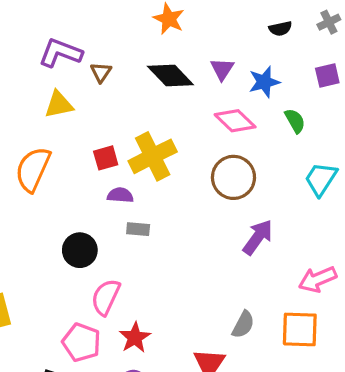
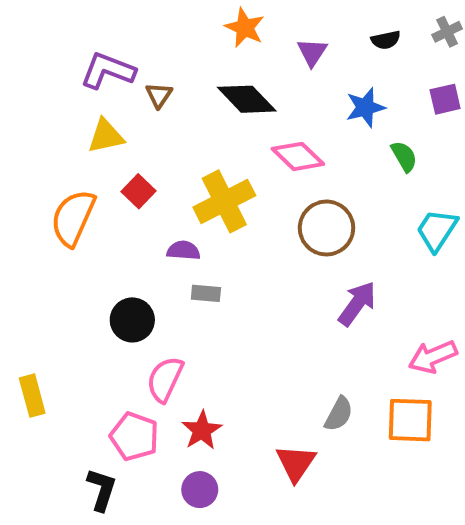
purple triangle: (222, 69) -> (312, 52), moved
pink diamond: (235, 121) -> (298, 156), moved
red square: (106, 158) -> (138, 191), moved, turned -30

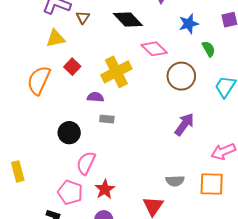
brown circle: (326, 228) -> (181, 76), moved
gray semicircle: (339, 414) -> (175, 181), turned 60

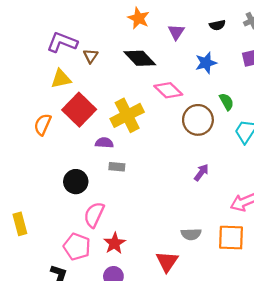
green semicircle: (209, 49) -> (226, 102), moved
red square: (72, 67) -> (79, 110), size x1.8
orange semicircle: (39, 80) -> (43, 124), size x0.7
purple arrow: (184, 124) -> (201, 172), size x0.7

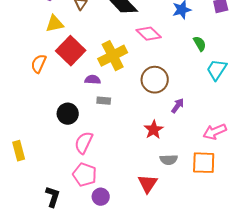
brown circle: (198, 120) -> (155, 80), moved
red star: (115, 243) -> (154, 130), moved
pink pentagon: (77, 247) -> (85, 175), moved

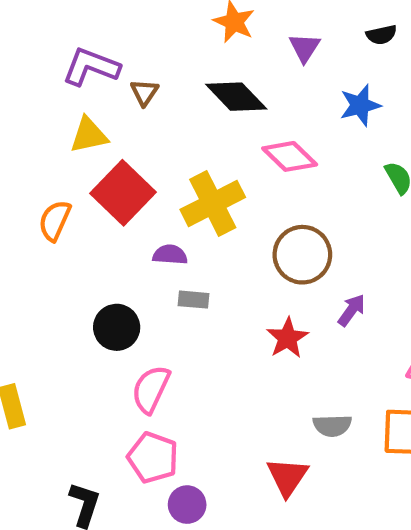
red star: (154, 130) -> (287, 338), moved

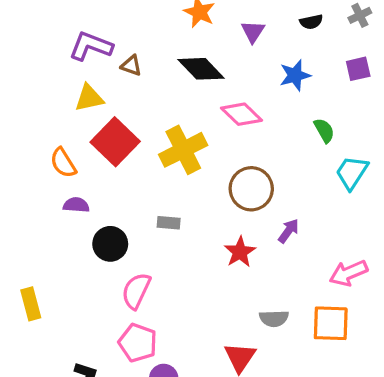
brown triangle: (144, 92) -> (131, 66), turned -45
orange semicircle: (55, 221) -> (63, 163), turned -56
purple semicircle: (170, 255) -> (76, 205), moved

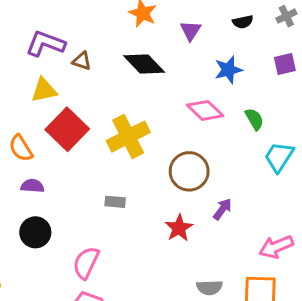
pink diamond: (242, 114) -> (205, 110), moved
black circle: (110, 244) -> (35, 232), moved

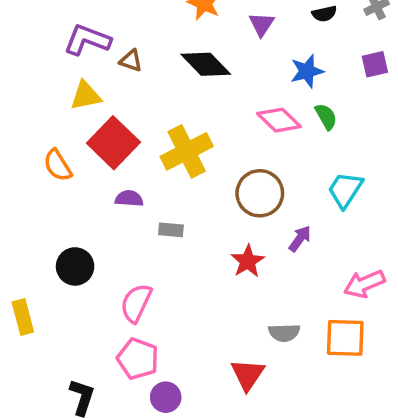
green semicircle: (254, 119) -> (326, 117), moved
cyan trapezoid: (279, 157) -> (345, 190), moved
purple semicircle: (32, 186) -> (129, 198), moved

